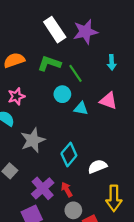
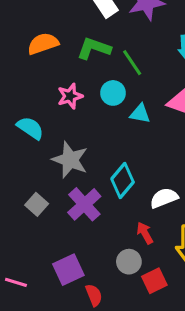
pink star: (16, 96) -> (70, 96), moved
gray star: (33, 140) -> (70, 160), turned -30
purple cross: (43, 188) -> (84, 204), moved
red arrow: (67, 190) -> (145, 233), moved

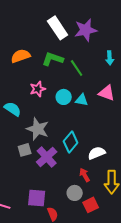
cyan circle: (113, 93) -> (64, 97), moved
gray square: (37, 204) -> (25, 150), moved, turned 32
purple square: (68, 270) -> (37, 198), turned 30

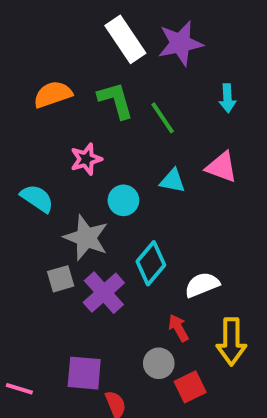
green L-shape: (53, 59) -> (116, 100), turned 55
cyan circle: (64, 97) -> (123, 200), moved

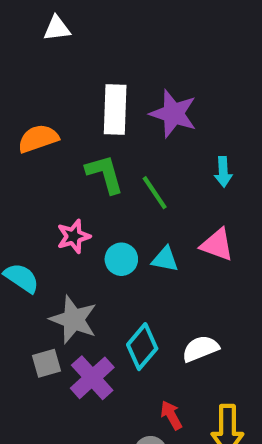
white rectangle: (125, 39) -> (115, 109), turned 36
purple star: (180, 43) -> (173, 114), turned 30
orange semicircle: (53, 94) -> (38, 139), moved
cyan circle: (123, 200) -> (121, 259), moved
white semicircle: (202, 285) -> (200, 349), moved

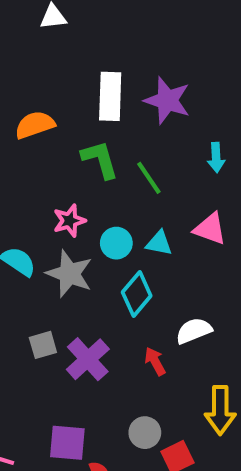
gray star: (74, 320) -> (69, 274), moved
cyan diamond: (142, 347) -> (137, 294), moved
red arrow: (171, 415) -> (155, 361), moved

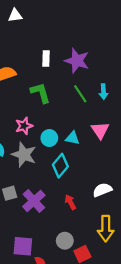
white rectangle: (110, 96) -> (46, 59), size x0.6
green line: (149, 178) -> (80, 94), moved
pink triangle: (210, 229) -> (100, 130), turned 36
white semicircle: (194, 331) -> (102, 190), moved

